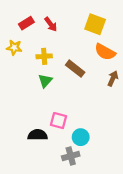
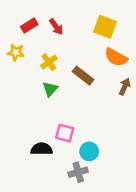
yellow cross: (44, 56) -> (49, 62), turned -32

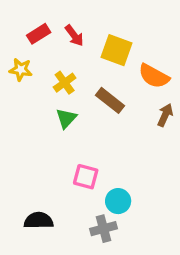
yellow square: (105, 27) -> (116, 50), moved
black semicircle: (41, 149) -> (39, 221), moved

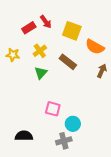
red rectangle: (39, 34) -> (29, 28), moved
yellow star: (21, 70) -> (13, 55), moved

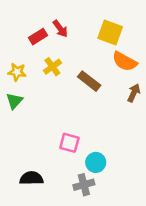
yellow square: (72, 31) -> (110, 33), moved
green triangle: (41, 73) -> (14, 101), moved

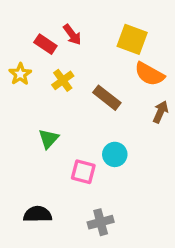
red rectangle: (38, 37) -> (45, 44), turned 66
yellow star: (17, 72) -> (20, 74), moved, turned 30
green triangle: (14, 101) -> (49, 139), moved
cyan circle: (96, 162) -> (115, 154), moved

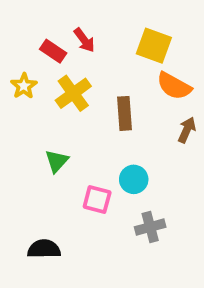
yellow cross: (63, 80) -> (73, 93), size x1.4
brown rectangle: (107, 98) -> (125, 113), turned 48
gray cross: (101, 222) -> (150, 227), moved

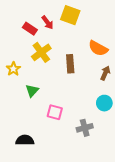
yellow square: (154, 46) -> (70, 15), moved
yellow star: (24, 86) -> (13, 69), moved
cyan circle: (134, 179) -> (104, 103), moved

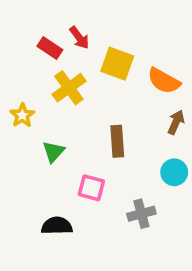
yellow square: (70, 15) -> (117, 64), moved
brown rectangle: (70, 64) -> (117, 141), moved
black semicircle: (25, 140) -> (57, 226), moved

